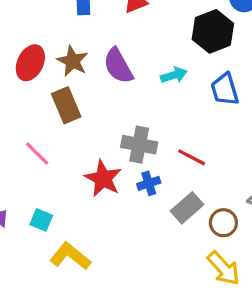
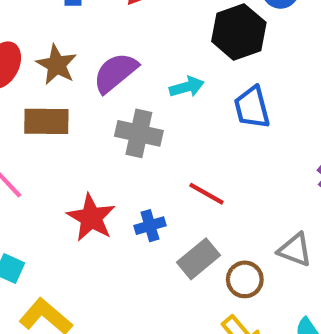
purple semicircle: (118, 66) -> (115, 73), turned 78
brown rectangle: (66, 105) -> (46, 121), turned -68
gray cross: (139, 145) -> (139, 133), moved

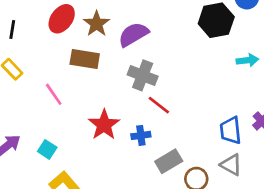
cyan arrow: (187, 87) -> (247, 60), moved
blue trapezoid: (252, 107) -> (231, 130), moved
red line: (206, 194) -> (159, 105), moved

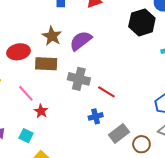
red ellipse: (62, 19) -> (19, 52), moved, turned 50
gray cross: (143, 75) -> (79, 79), moved
red star: (104, 125) -> (41, 111), moved, size x0.6

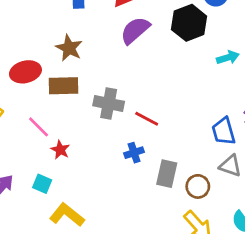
purple semicircle: (81, 41) -> (135, 30), moved
gray rectangle: (119, 133) -> (167, 174), turned -36

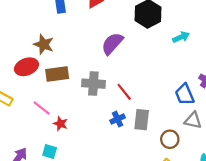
purple semicircle: (135, 30) -> (112, 44), moved
brown star: (69, 48) -> (44, 44), moved
red line: (147, 119) -> (124, 92), turned 30
gray rectangle: (167, 174) -> (142, 120), moved

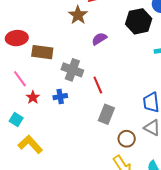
brown star: (44, 44) -> (78, 15), moved
purple semicircle: (112, 44) -> (99, 39), size x0.7
blue cross: (118, 119) -> (60, 97), moved

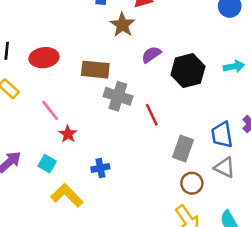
black hexagon: (139, 21) -> (188, 71), moved
brown rectangle: (42, 52) -> (95, 70), moved
blue cross: (60, 97) -> (100, 168), moved
gray rectangle: (106, 114) -> (183, 148), moved

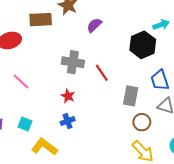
brown rectangle: (95, 70) -> (41, 20), moved
black hexagon: (188, 71) -> (143, 45), moved
red star: (68, 134) -> (68, 96), moved

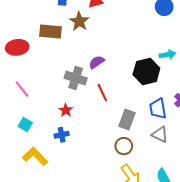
purple semicircle: (94, 25) -> (97, 62), moved
brown circle: (142, 122) -> (124, 146), moved
cyan square: (25, 124) -> (25, 125), moved

